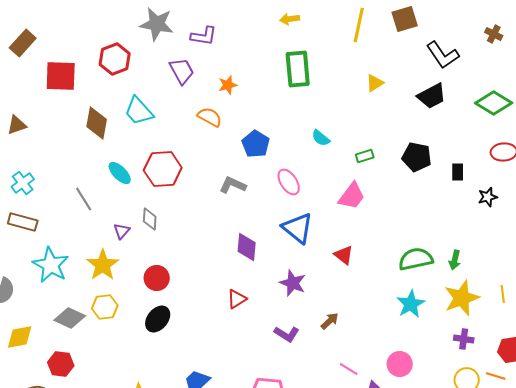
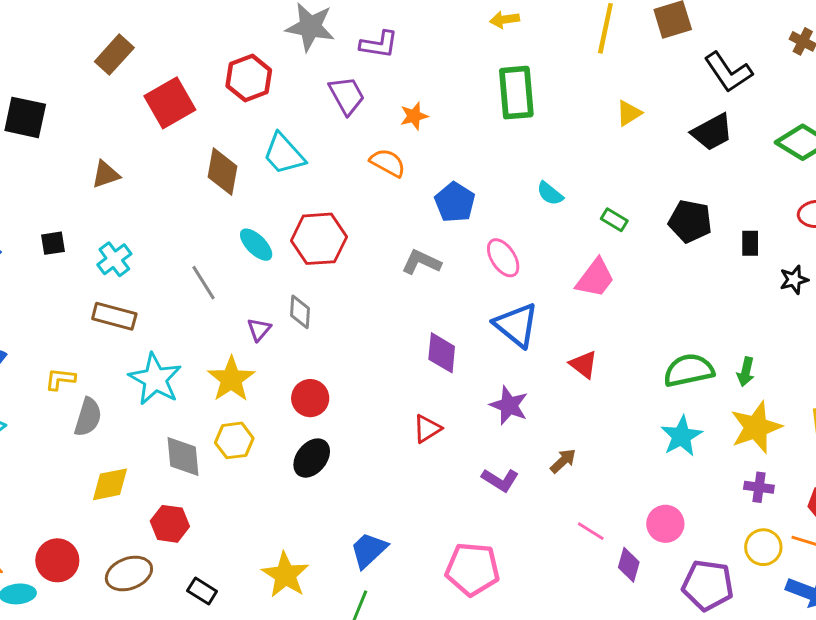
red square: (61, 76) -> (170, 103), turned -32
green rectangle: (365, 156) -> (614, 220), turned 48
gray diamond: (70, 318) -> (183, 457), turned 60

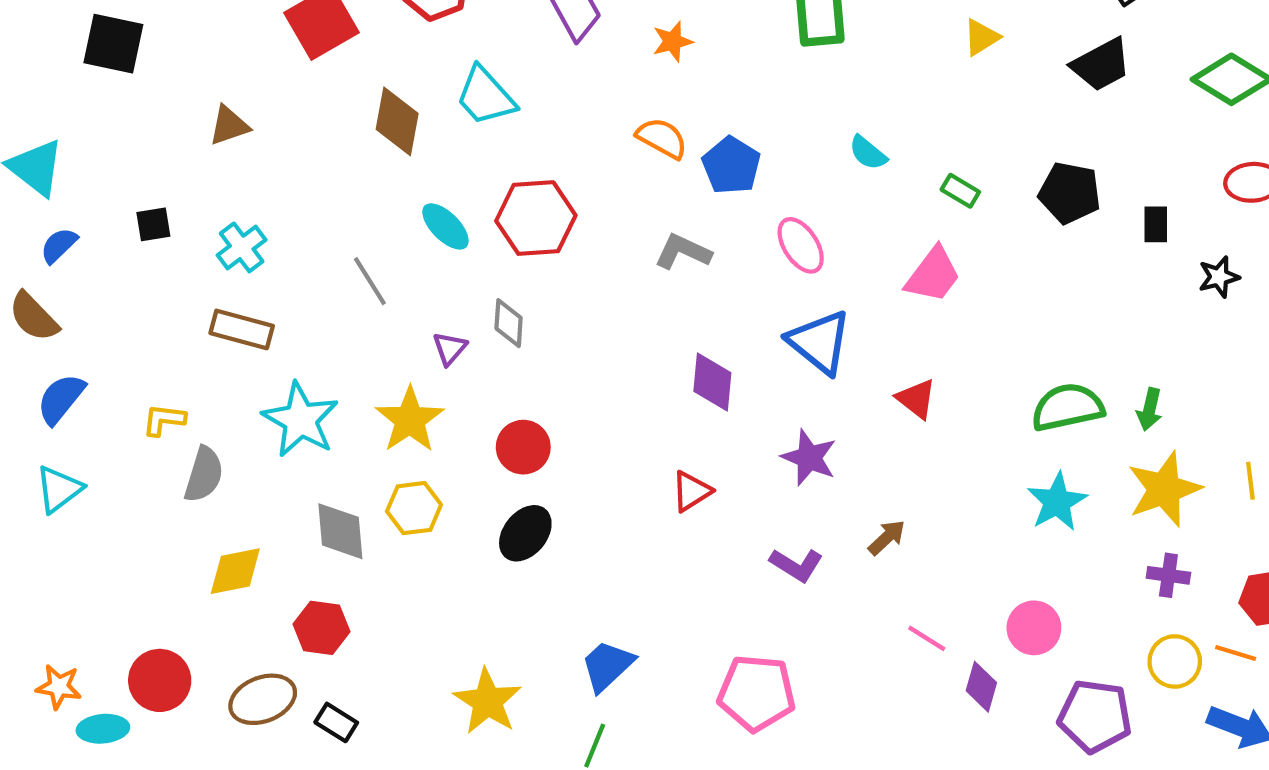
orange semicircle: (388, 163) -> (662, 138), moved
black rectangle: (202, 591) -> (336, 722), moved

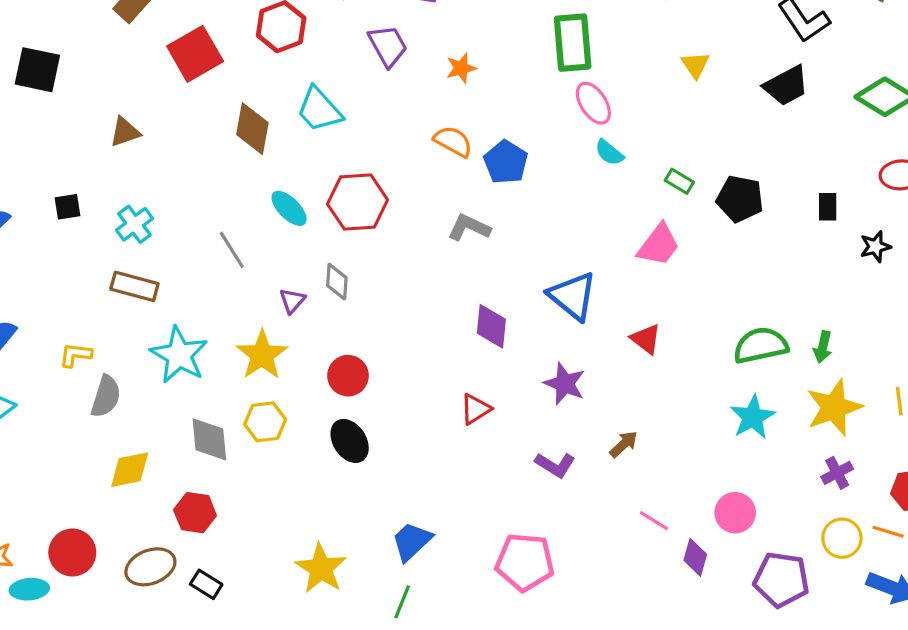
yellow triangle: (981, 37) -> (695, 65), turned -32
black pentagon: (1070, 193) -> (740, 199), moved
pink ellipse: (801, 245) -> (593, 103), moved
black ellipse: (525, 533) -> (350, 441), turned -72
purple cross: (1168, 575) -> (837, 473), turned -36

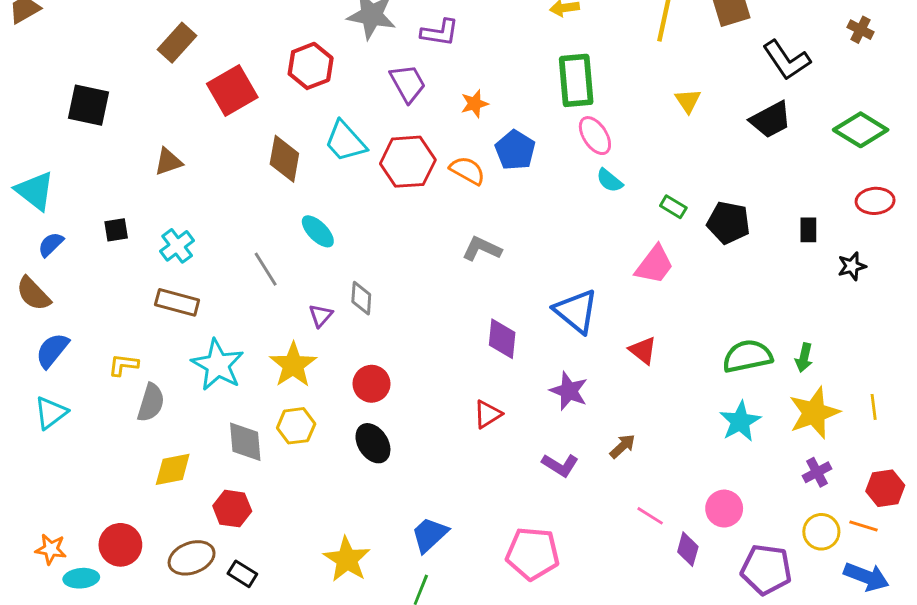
blue pentagon: (506, 162) -> (515, 150), moved
red hexagon: (358, 202) -> (408, 162), moved

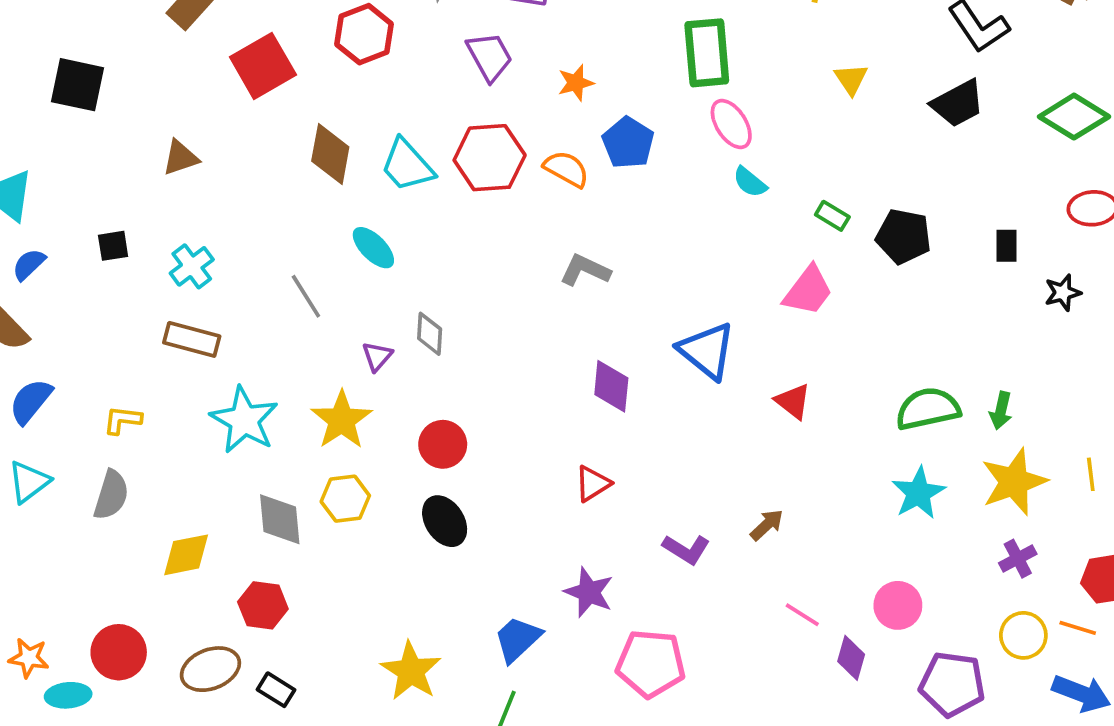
cyan trapezoid: (345, 141) -> (407, 165), moved
purple star: (569, 391) -> (589, 592), moved
gray semicircle: (151, 403) -> (111, 495), moved

